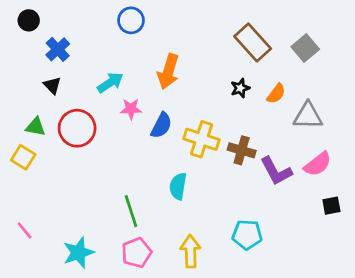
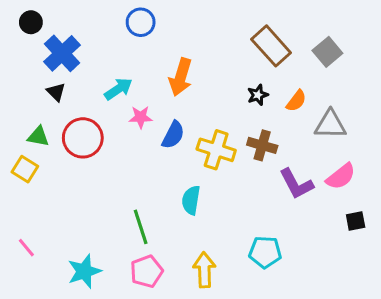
blue cross: (58, 49) -> (62, 53), size x1.4
brown cross: (242, 150) -> (262, 145), moved

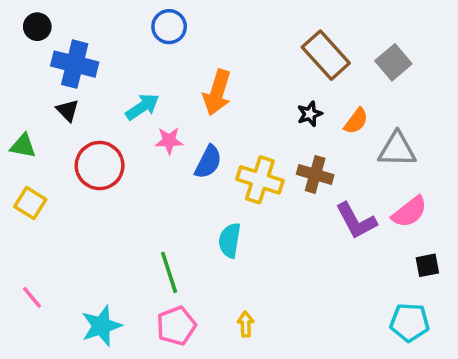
blue cross: (62, 53) -> (75, 64), turned -33
green triangle: (38, 136) -> (23, 146), moved
cyan pentagon: (265, 252) -> (410, 322), moved
yellow arrow: (204, 270) -> (246, 324), size x0.6

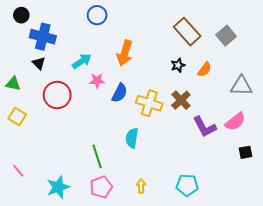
gray triangle: (397, 150) -> (241, 86), moved
brown cross: (315, 174) -> (181, 100), turned 30
cyan pentagon: (410, 322) -> (187, 185), moved

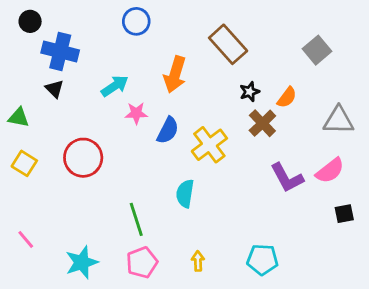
brown rectangle: (187, 32) -> (228, 44), moved
red circle: (57, 95) -> (83, 158), moved
brown cross: (181, 100) -> (262, 123), moved
yellow cross: (149, 103) -> (209, 145), turned 35

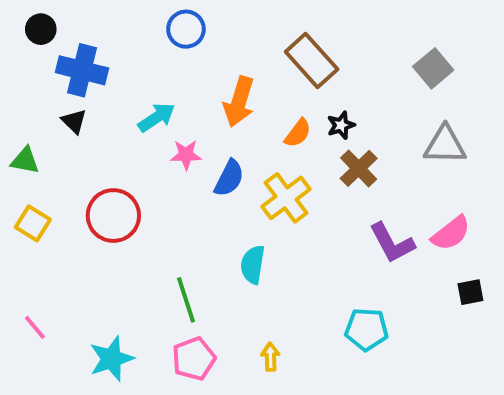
orange semicircle: (287, 97) -> (298, 133), moved
gray triangle: (339, 120) -> (445, 145), moved
cyan pentagon: (262, 260) -> (366, 329), moved

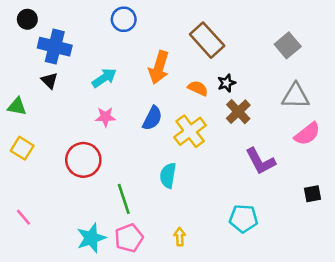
orange semicircle: (298, 133) -> (198, 88), turned -102
pink star: (186, 155) -> (105, 117), moved
red circle: (113, 216) -> (83, 160), moved
pink semicircle: (451, 233) -> (307, 134), moved
cyan star: (111, 359) -> (91, 238), moved

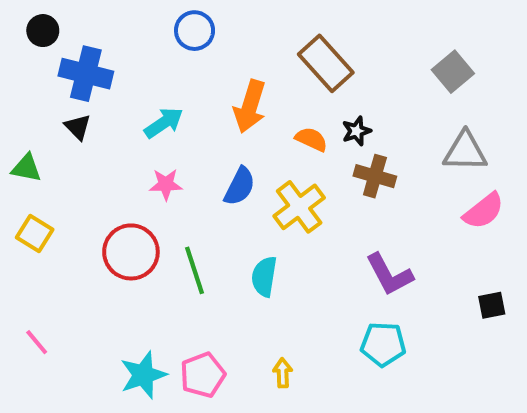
brown cross: (238, 112) -> (375, 176), turned -30
purple L-shape: (260, 161) -> (389, 275), moved
green line: (124, 199) -> (195, 270), moved

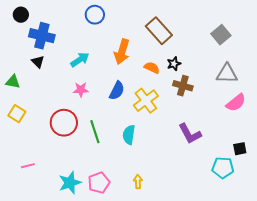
pink line: (37, 342) -> (28, 166), moved, turned -64
cyan pentagon: (383, 344) -> (223, 168), moved

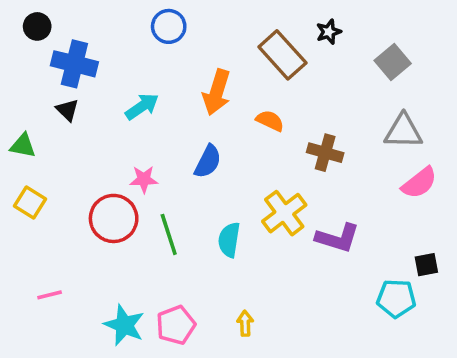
black star: (174, 64) -> (329, 32), moved
pink star: (81, 90) -> (144, 179), moved
yellow cross: (146, 101) -> (284, 213), moved
purple L-shape: (190, 134) -> (338, 238), turned -45
cyan star: (70, 183) -> (124, 325), turned -30

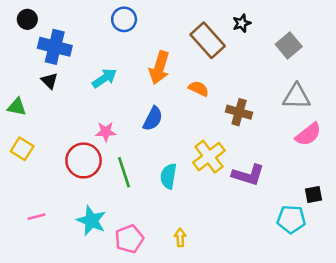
cyan star: (124, 325) -> (91, 221), moved

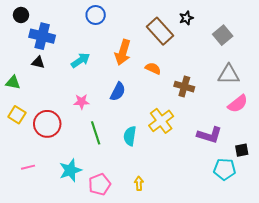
black triangle: (50, 81) -> (38, 62), turned -32
red circle: (84, 160) -> (47, 124), moved
purple L-shape: (248, 175) -> (209, 135), moved
cyan star: (91, 221) -> (70, 170), turned 30

